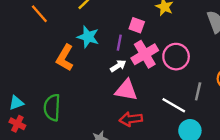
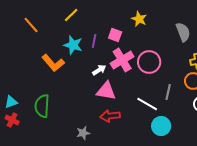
purple line: (119, 43) -> (94, 41), moved
orange L-shape: (65, 58) -> (53, 63), turned -70

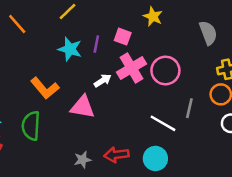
orange L-shape: (53, 63) -> (45, 88), moved
pink triangle: (106, 91) -> (83, 107), moved
red arrow: (110, 116) -> (116, 155), moved
cyan circle: (161, 126) -> (155, 158), moved

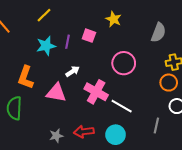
gray semicircle: (208, 33) -> (158, 32), turned 42
cyan star: (70, 49) -> (46, 46), turned -30
pink cross: (132, 68) -> (96, 92), moved, turned -30
orange L-shape: (45, 88) -> (26, 77), turned 60
gray line: (189, 108) -> (156, 125), moved

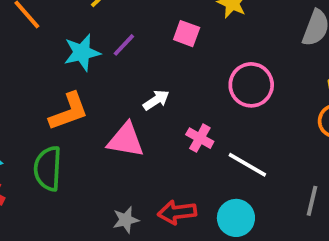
purple line: (67, 42) -> (124, 45), moved, turned 32
cyan star: (46, 46) -> (82, 53), moved
orange L-shape: (26, 77) -> (69, 111), turned -130
pink cross: (96, 92) -> (200, 138), size x0.6

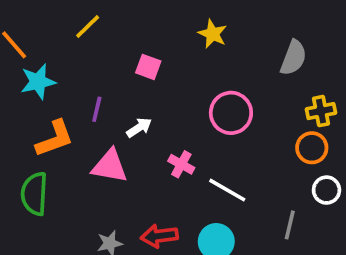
pink square: (187, 34) -> (148, 67), moved
purple line: (124, 45) -> (97, 109), moved, turned -30
cyan star: (82, 53) -> (38, 82), moved

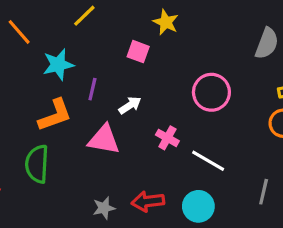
yellow star: (213, 34) -> (166, 22), moved
cyan star: (38, 82) -> (58, 65), moved

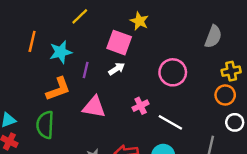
orange line: (19, 32) -> (32, 41), moved, turned 54
pink square: (138, 52) -> (119, 43), size x1.5
white arrow: (130, 105) -> (117, 69), moved
pink cross: (167, 138) -> (141, 106), turned 35

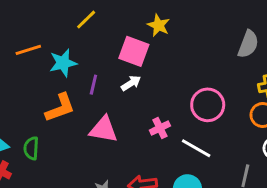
orange line: (32, 41) -> (28, 50), turned 60
pink circle: (173, 72) -> (208, 105), moved
green semicircle: (45, 125) -> (31, 148), moved, size x0.7

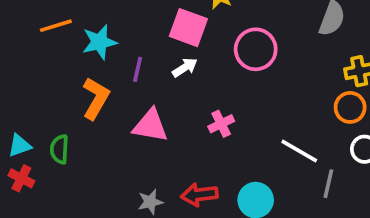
pink circle: (208, 105) -> (256, 49), moved
orange L-shape: (60, 108) -> (96, 98), turned -40
white line: (196, 148) -> (299, 151), moved

